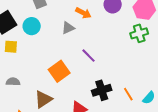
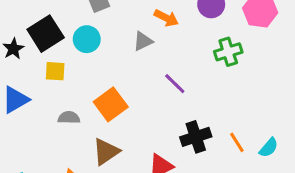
green cross: (139, 33) -> (228, 52), moved
orange square: (59, 71) -> (111, 104), moved
gray semicircle: (13, 82) -> (69, 118), moved

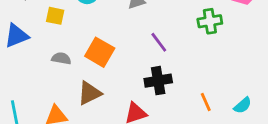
orange square: (111, 104) -> (100, 52), turned -32
black cross: (196, 137) -> (158, 81), moved
cyan semicircle: (269, 148) -> (243, 105), moved

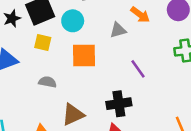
orange square: (100, 52) -> (84, 55), moved, turned -32
black cross: (158, 81) -> (119, 104), moved

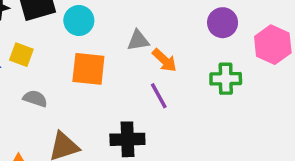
orange arrow: (140, 15) -> (164, 60), moved
yellow square: (43, 42) -> (21, 55), moved

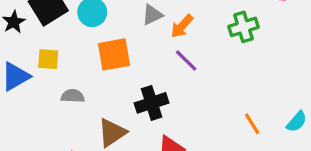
orange arrow: (164, 60) -> (182, 26), turned 105
black cross: (127, 139) -> (152, 103), moved

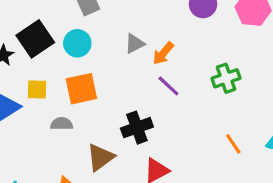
green cross: (243, 27) -> (226, 78), moved
orange square: (114, 54) -> (81, 89), moved

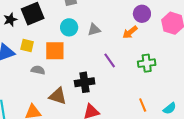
cyan circle: (77, 43) -> (69, 27), moved
orange arrow: (163, 53) -> (130, 32), moved
brown triangle: (100, 157) -> (58, 96), turned 42

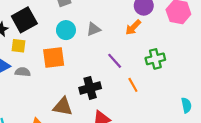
yellow square: (27, 45) -> (19, 46), moved
gray semicircle: (38, 70) -> (23, 72), moved
orange line: (143, 105) -> (133, 85), moved
cyan semicircle: (170, 108) -> (186, 105), turned -56

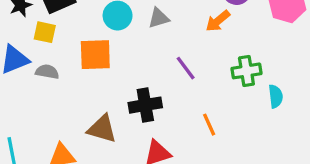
orange line: (133, 85) -> (209, 125), moved
cyan semicircle: (186, 105) -> (276, 96), moved

